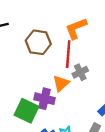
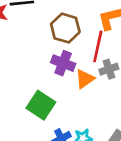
purple cross: (45, 99) -> (63, 63), moved

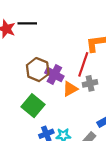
brown hexagon: (65, 28) -> (38, 70), moved

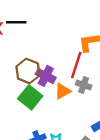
gray cross: (90, 83) -> (84, 85), turned 32
green square: (33, 106) -> (30, 97), moved

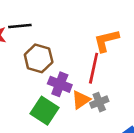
brown hexagon: (28, 71) -> (39, 58), moved
gray cross: (84, 85) -> (99, 102), moved, turned -35

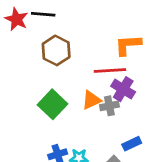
red line: (94, 68) -> (110, 70), turned 64
purple cross: (60, 84) -> (123, 89), moved

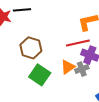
brown hexagon: (56, 50) -> (31, 48), moved

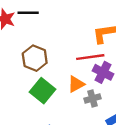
gray cross: (82, 69) -> (92, 99), moved

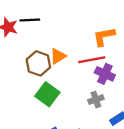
orange triangle: (76, 84) -> (58, 56), moved

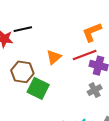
brown hexagon: (38, 63) -> (22, 72), moved
green square: (47, 94) -> (38, 88), moved

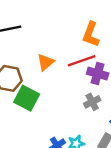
orange L-shape: (92, 32) -> (91, 34), turned -50

